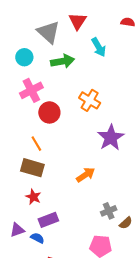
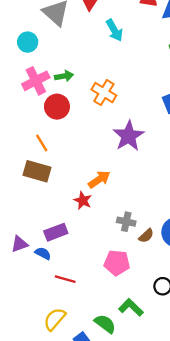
green arrow: (62, 61) -> (64, 76), moved, size x0.7
red star: (33, 197) -> (83, 201), moved
gray cross: (109, 211) -> (126, 222), turned 35

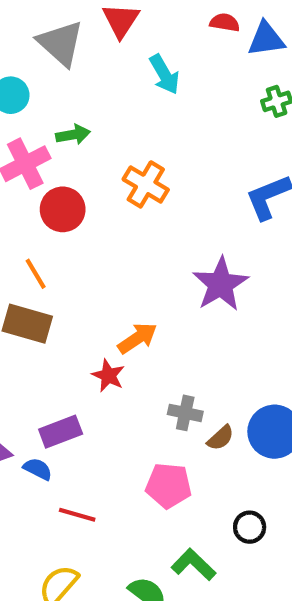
green arrow: (64, 76) -> (73, 135), moved
purple star: (129, 136) -> (220, 284), moved

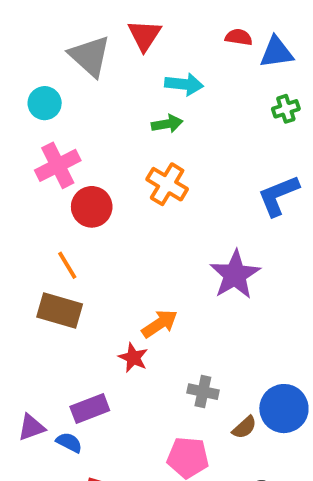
cyan arrow: (164, 74) -> (184, 84), turned -54
green arrow: (73, 135) -> (167, 124), moved
brown semicircle: (220, 438) -> (244, 427), moved

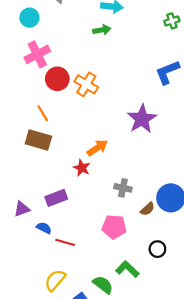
orange cross: (167, 184) -> (86, 84), moved
blue semicircle: (69, 442) -> (44, 228), moved

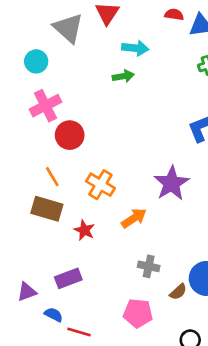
orange cross: (86, 84) -> (100, 185), moved
orange arrow: (97, 148) -> (134, 218), moved
red star: (82, 168) -> (84, 230), moved

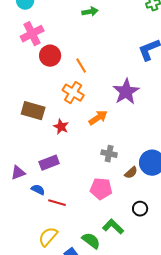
orange line: (52, 177) -> (81, 66), moved

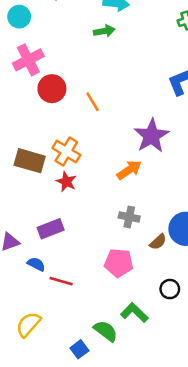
orange cross: (73, 93) -> (66, 152), moved
orange arrow: (98, 118) -> (129, 170), moved
yellow semicircle: (48, 237) -> (28, 324), moved

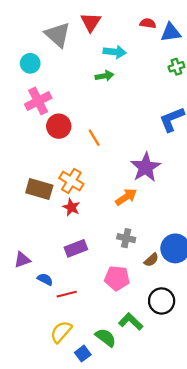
purple rectangle: (51, 229) -> (76, 248), moved
red line: (61, 281) -> (67, 294), turned -30
black circle: (170, 289) -> (162, 301), size x1.5
yellow semicircle: (28, 324) -> (61, 332), moved

